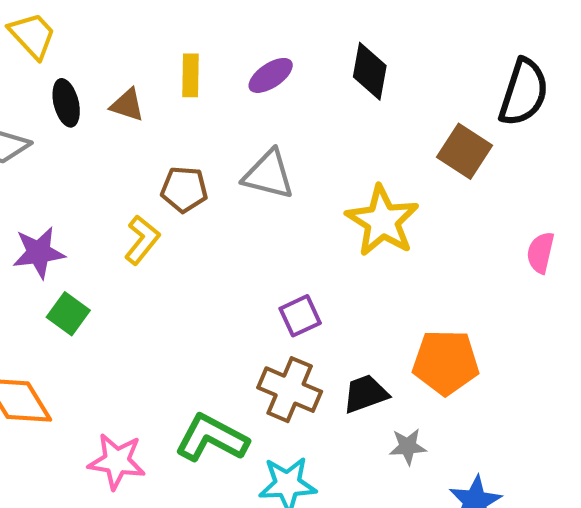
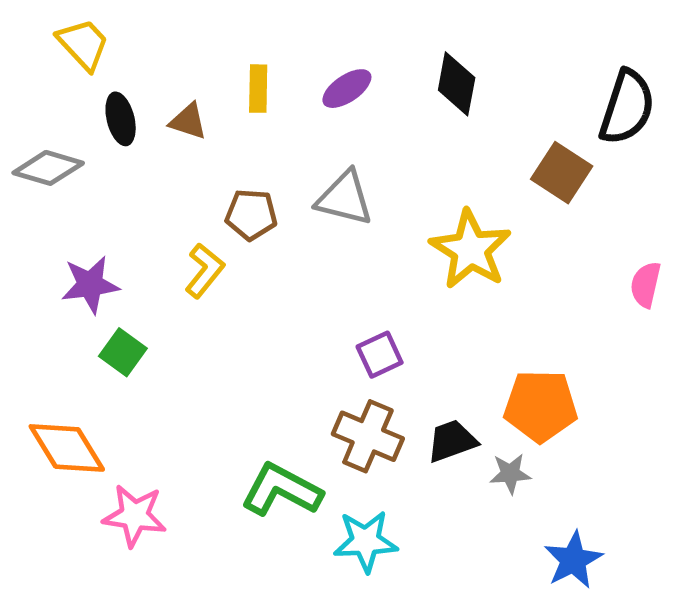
gray star: (408, 447) -> (510, 474), moved
pink star: (117, 461) -> (135, 516), moved

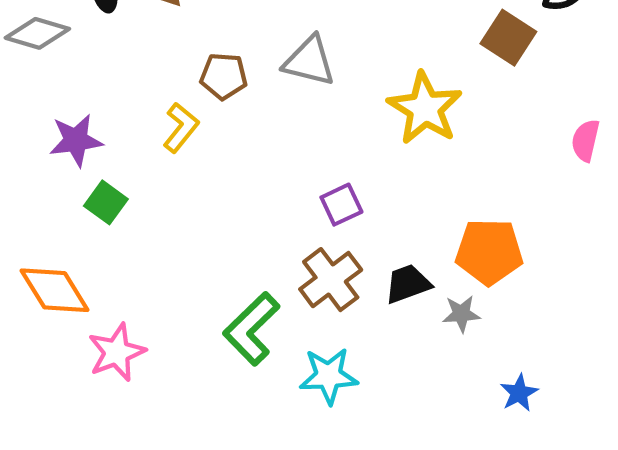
brown cross: (368, 436) -> (331, 280), turned 30
green L-shape: (282, 490) -> (251, 329), turned -72
pink star: (135, 516) -> (117, 352), turned -30
blue star: (573, 560) -> (519, 393), size x0.7

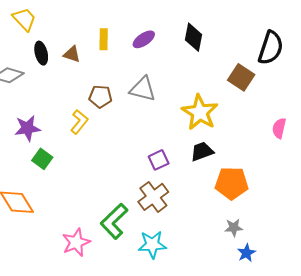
black trapezoid: (408, 284) -> (202, 151), moved
gray star: (461, 314) -> (234, 228), moved
pink star: (117, 352) -> (76, 242), moved

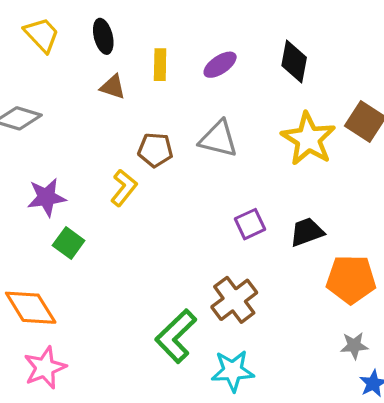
black ellipse: (41, 53) -> (103, 36), moved
yellow star: (200, 112) -> (308, 139), moved
purple square: (159, 160) -> (250, 224), moved
pink star: (76, 242) -> (45, 368), moved

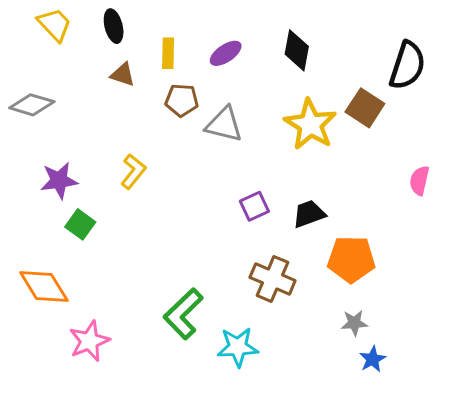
brown pentagon: (155, 150) -> (182, 100), moved
brown cross: (234, 300) -> (273, 279), moved, turned -30
pink star: (45, 368) -> (89, 341), moved

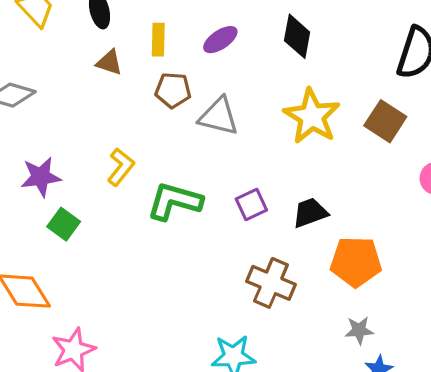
brown square: (365, 108) -> (385, 121), moved
green L-shape: (183, 314) -> (175, 201), moved, turned 60

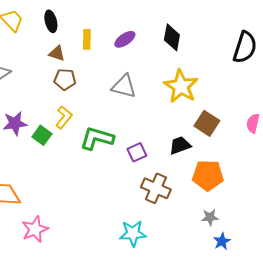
brown pentagon: (173, 90) -> (65, 79), moved
brown square: (385, 121) -> (207, 123), moved
purple square: (251, 205) -> (137, 152), moved
green square: (64, 224) -> (42, 135), moved

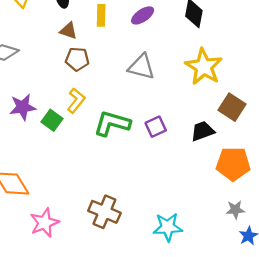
purple square: (137, 152) -> (156, 127), moved
brown cross: (156, 188) -> (104, 212), moved
cyan star: (133, 233) -> (168, 227), moved

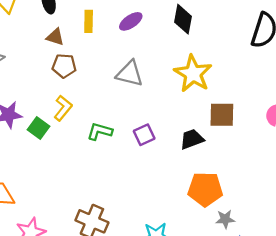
brown square: (232, 107) -> (222, 115), turned -32
green L-shape: (112, 123) -> (100, 131), size x0.7
orange pentagon: (233, 164) -> (205, 189), moved

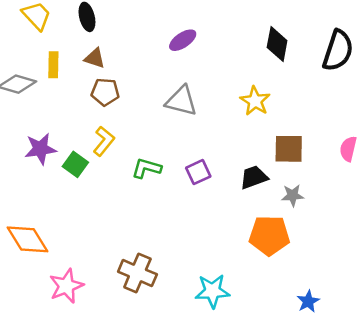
black diamond: (183, 19) -> (277, 44), moved
yellow rectangle: (89, 21) -> (53, 65), moved
yellow star: (193, 74) -> (255, 101), size x0.7
gray star: (225, 219) -> (293, 195), moved

